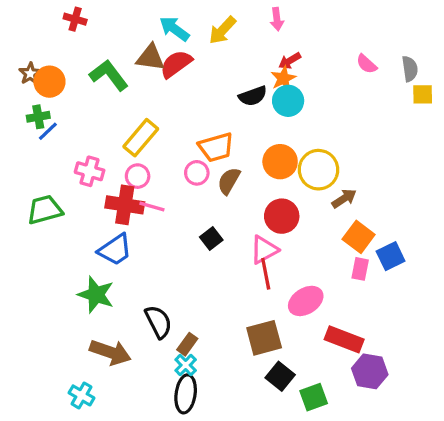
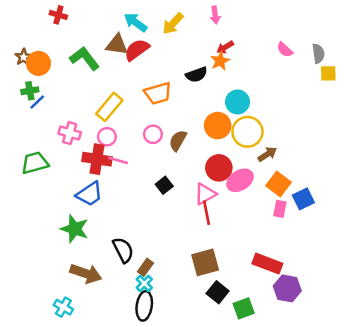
cyan circle: (288, 101) -> (237, 102), moved
orange trapezoid: (216, 147) -> (158, 93), moved
pink ellipse: (306, 301) -> (240, 180), moved

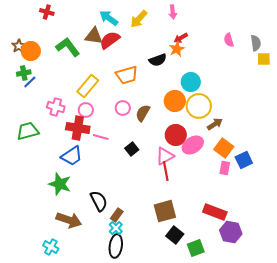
pink semicircle: (285, 50) -> (229, 40), turned 32
pink line: (118, 160) -> (101, 137), moved

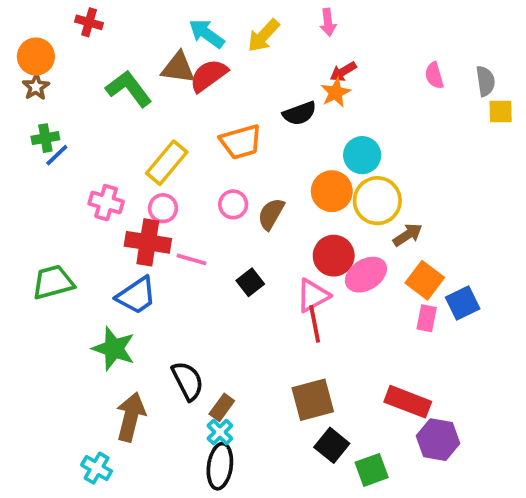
orange circle: (31, 51) -> (36, 56), moved
green trapezoid: (28, 131) -> (53, 282), moved
brown arrow: (69, 220) -> (131, 417), turned -95

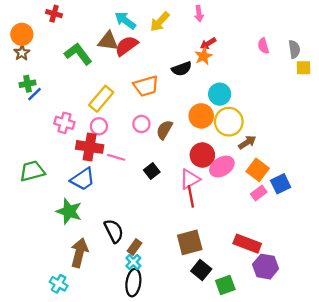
pink rectangle: (427, 318) -> (259, 193), turned 42

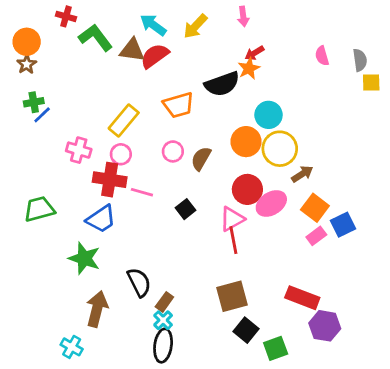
green L-shape: (78, 54) -> (96, 38), moved
black semicircle: (182, 69) -> (222, 84), size x1.4

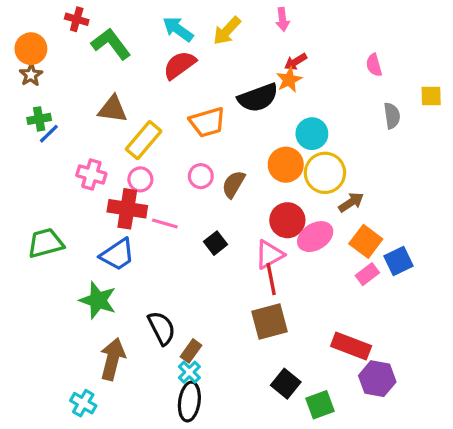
brown triangle: (132, 50) -> (113, 109), moved
gray semicircle: (360, 60) -> (392, 116), moved
brown square: (232, 296) -> (269, 321), moved

